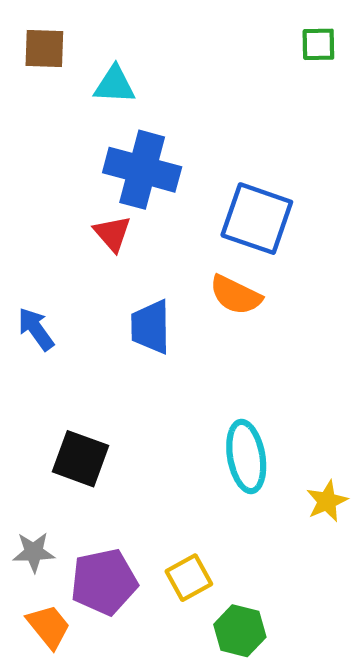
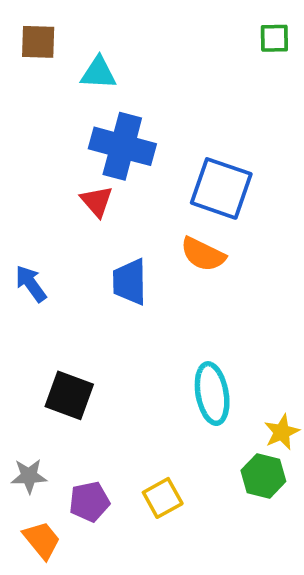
purple pentagon: (104, 582) -> (89, 502), size x0.7
green hexagon: (240, 631) -> (263, 476), moved

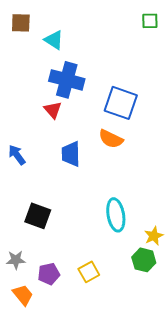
cyan triangle: (99, 73) -> (54, 40), turned 30

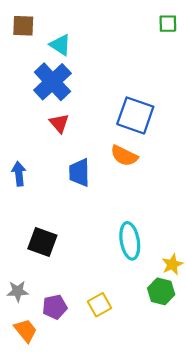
blue cross: (67, 80) -> (52, 82), moved, turned 32
blue arrow: (17, 155) -> (19, 174), turned 30

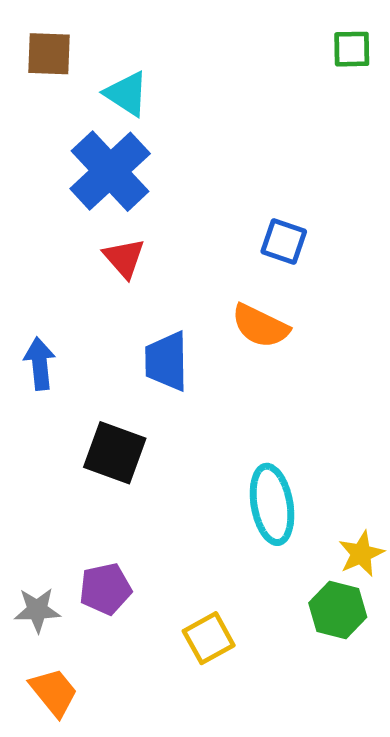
blue square: (135, 115) -> (284, 242), size x0.6
black square: (42, 242) -> (115, 453), moved
purple pentagon: (55, 307) -> (105, 589), moved

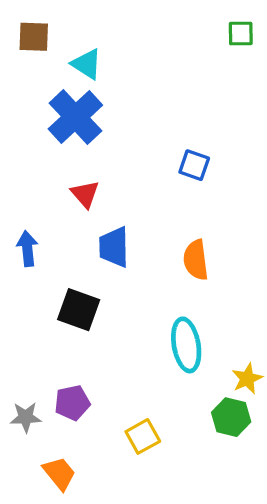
red triangle: (124, 258) -> (85, 194), moved
orange semicircle: (260, 326) -> (196, 260), moved, turned 57
orange trapezoid: (54, 692) -> (59, 473), moved

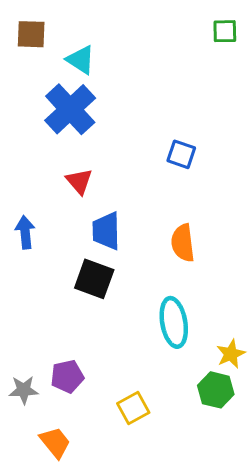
black square: (79, 310) -> (94, 279), moved

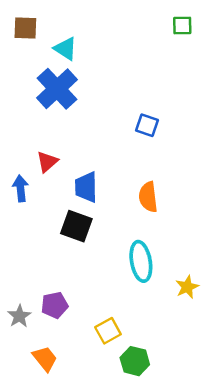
red triangle: (79, 181) -> (47, 162), moved, turned 30
gray star: (24, 390) -> (19, 316), turned -30
green hexagon: (216, 390) -> (135, 361), moved

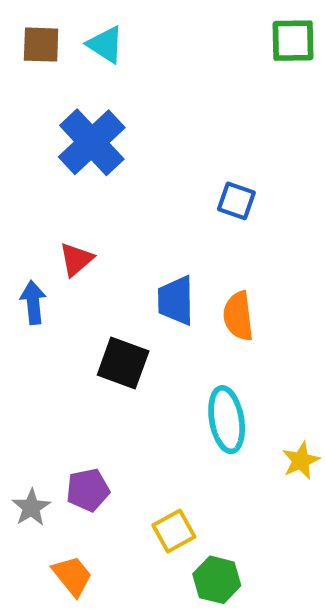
green square: (182, 26) -> (293, 41), size x1.4
cyan triangle: (66, 49) -> (105, 45), moved
blue trapezoid: (86, 187) -> (176, 300), moved

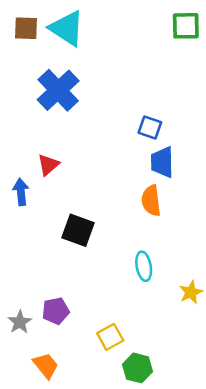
cyan triangle: (105, 45) -> (67, 28), size x1.5
blue trapezoid: (176, 300) -> (162, 162), moved
cyan ellipse: (227, 420) -> (144, 266), size x0.7

